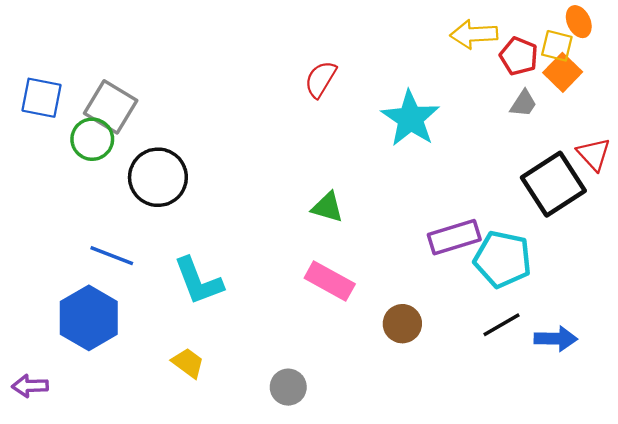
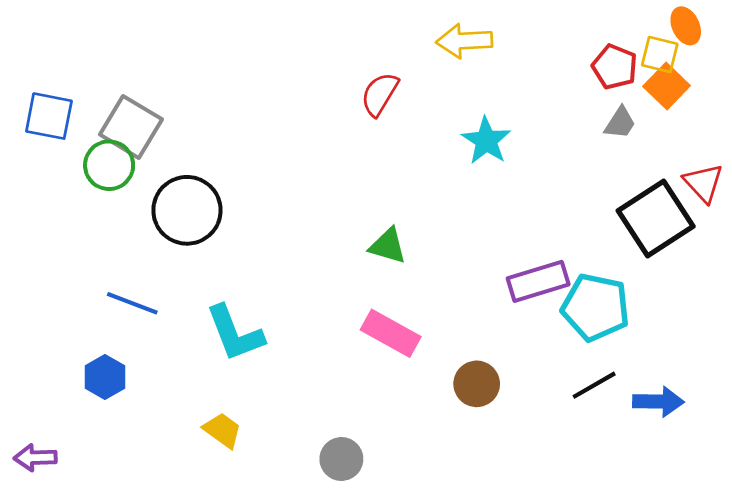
yellow arrow: (474, 34) -> (464, 41), moved
cyan star: (410, 118) -> (486, 141), size x0.7
blue hexagon: (89, 318) -> (105, 377), size x0.6

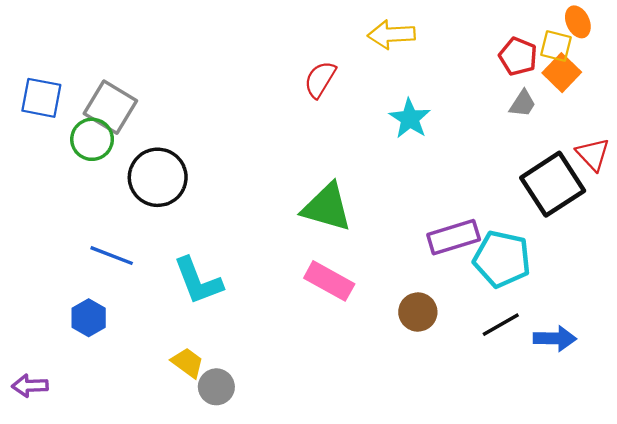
green triangle: (388, 246) -> (327, 207), size x1.6
brown circle: (477, 384) -> (418, 312), moved
gray circle: (341, 459) -> (216, 387), moved

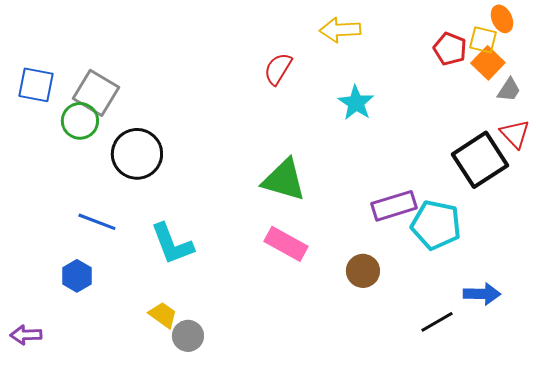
gray trapezoid: (523, 104) -> (509, 90), moved
black line: (501, 325) -> (437, 322), moved

